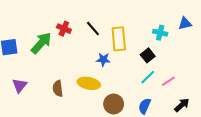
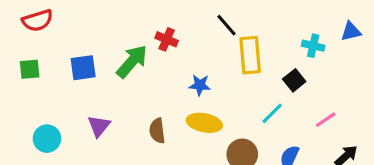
black line: (93, 29) -> (226, 25), moved
blue star: (103, 60) -> (200, 85), moved
cyan line: (148, 77) -> (272, 113), moved

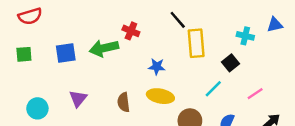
green arrow: (132, 61) -> (104, 48), turned -144

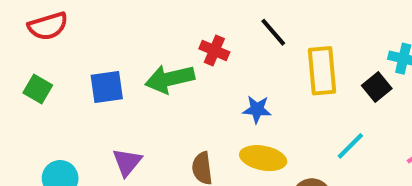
black line: (178, 20) -> (273, 32), moved
green square: (24, 54) -> (38, 89), turned 35
black square: (231, 63) -> (377, 87), moved

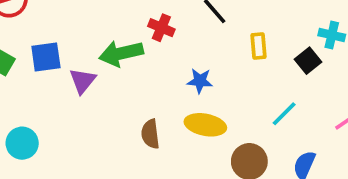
yellow rectangle: (322, 71) -> (258, 46), size x0.6
blue square: (107, 87) -> (46, 57), moved
purple triangle: (127, 162) -> (83, 81), moved

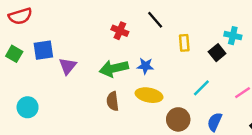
green arrow: (121, 53) -> (114, 68), moved

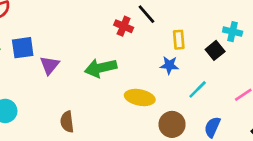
red cross: (120, 31) -> (124, 26), moved
blue star: (145, 66) -> (169, 65), moved
brown semicircle: (113, 101) -> (67, 122), moved

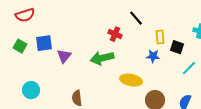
red cross: (124, 26) -> (115, 34), moved
black square: (215, 50) -> (177, 47), moved, turned -32
cyan line: (198, 89) -> (189, 68), moved

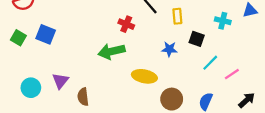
yellow rectangle: (160, 37) -> (177, 16), moved
blue square: (44, 43) -> (46, 34), turned 30
purple triangle: (64, 56) -> (60, 81), moved

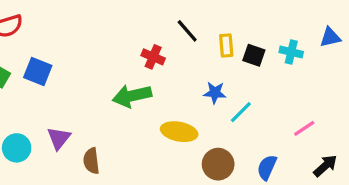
black square: (197, 39) -> (254, 55), moved
cyan line: (210, 63) -> (241, 112), moved

